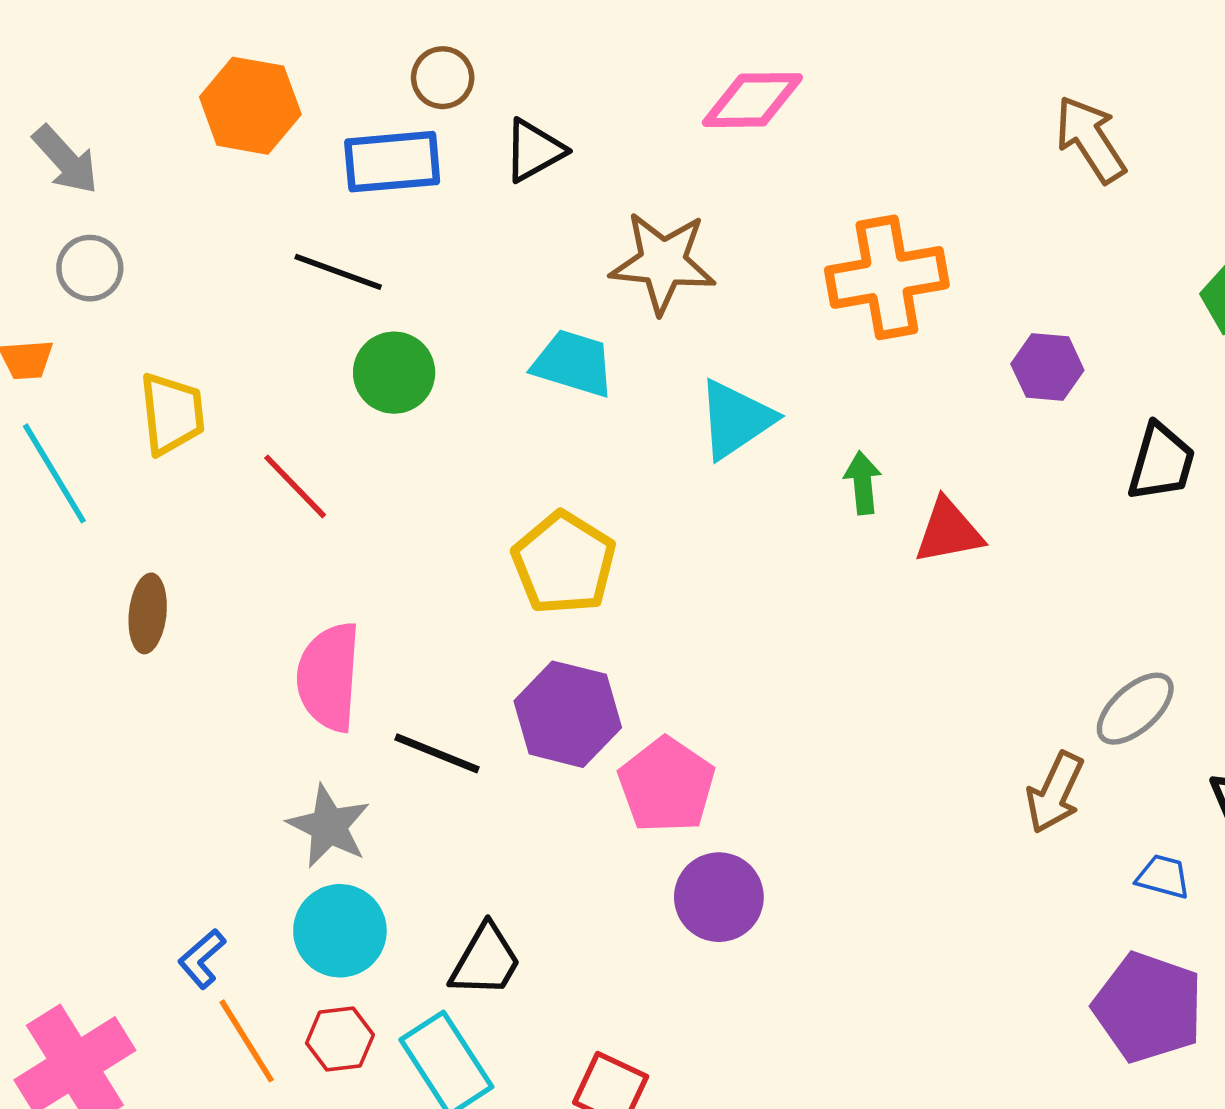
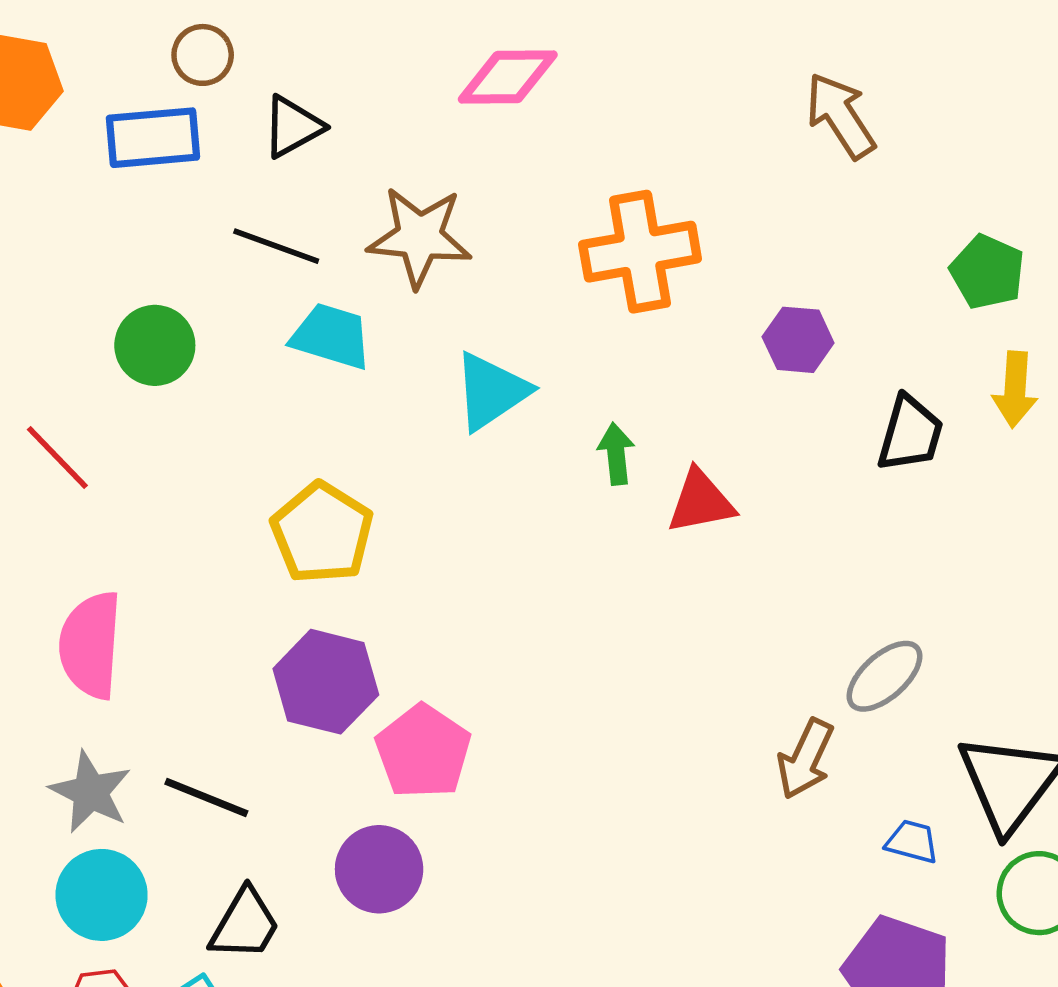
black line: (338, 272) -> (276, 246), moved
black line: (437, 753) -> (206, 798), moved
purple circle: (719, 897) -> (379, 869), moved

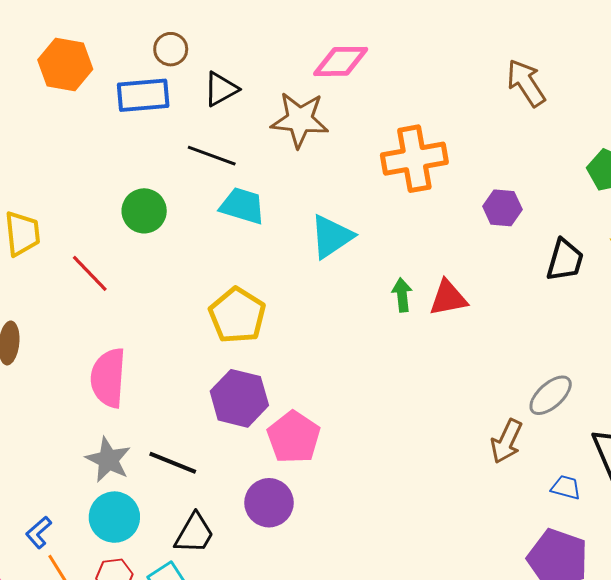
brown star: (419, 237) -> (300, 120), moved
green arrow: (616, 454) -> (402, 295), moved

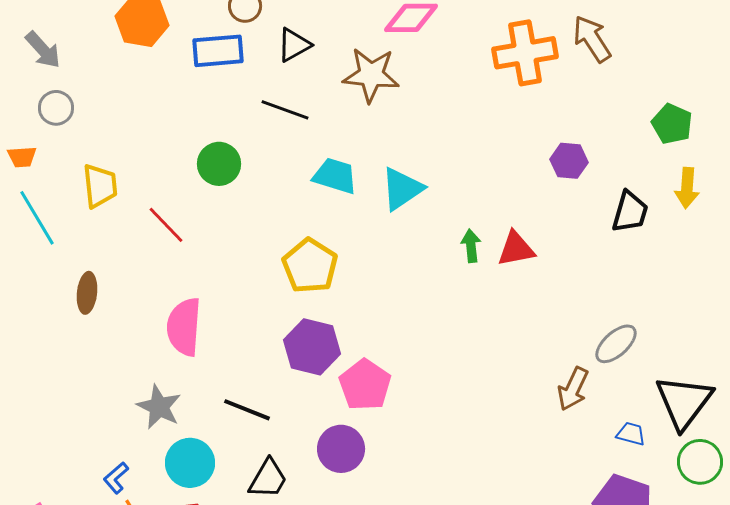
orange cross: (414, 159) -> (525, 53), moved
cyan trapezoid: (242, 206) -> (335, 176), moved
gray star: (108, 460) -> (159, 407), moved

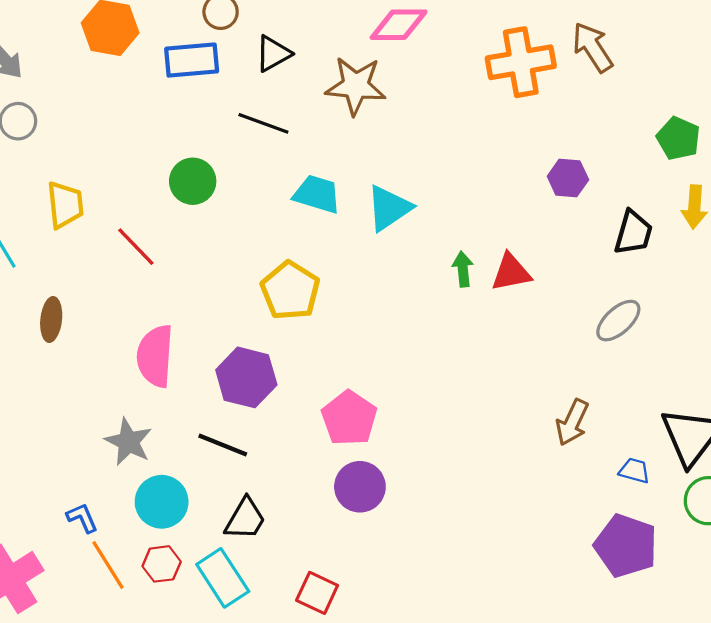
gray ellipse: (616, 344) -> (618, 321), moved
purple hexagon: (312, 347) -> (246, 377), moved
purple circle: (341, 449) -> (360, 487), moved
blue L-shape: (116, 478) -> (82, 518), turned 108

